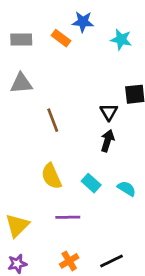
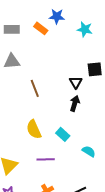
cyan semicircle: (127, 189) -> (89, 151), moved

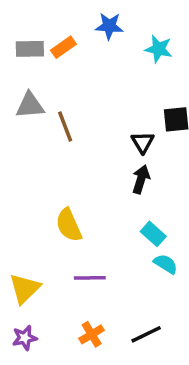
orange rectangle: (41, 28) -> (63, 47), moved, turned -72
brown line: (35, 88) -> (65, 126), moved
cyan rectangle: (63, 134) -> (153, 234), moved

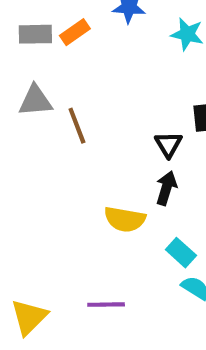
yellow semicircle: (69, 225) -> (125, 219), moved, turned -56

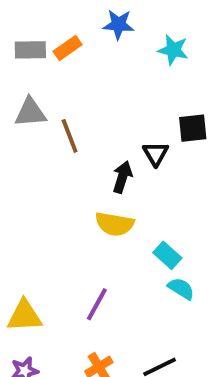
black arrow: (166, 188) -> (122, 177), moved
purple line: (106, 305) -> (97, 304), turned -60
yellow triangle: (29, 317) -> (25, 316), turned 42

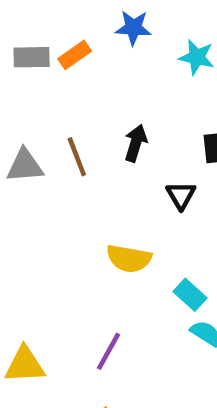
gray triangle: (30, 112) -> (25, 166), moved
black triangle: (156, 154) -> (181, 195), moved
black arrow: (122, 177) -> (136, 143), moved

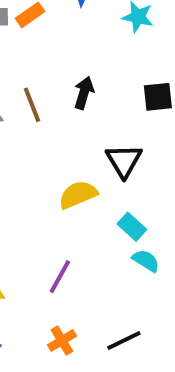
black triangle: (181, 195) -> (124, 161), moved, size x1.4
yellow semicircle: (129, 259) -> (78, 195), turned 147

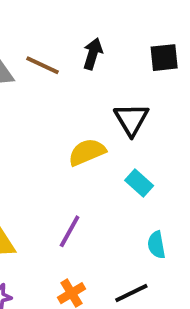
brown line: (32, 105) -> (43, 65), turned -44
cyan semicircle: (146, 261) -> (156, 245), moved, turned -132

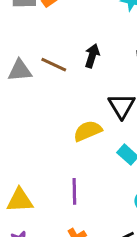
purple line: (70, 231) -> (74, 191), turned -30

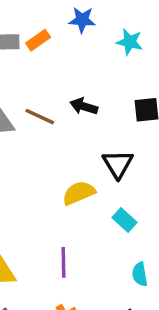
black arrow: (92, 56) -> (84, 106), turned -90

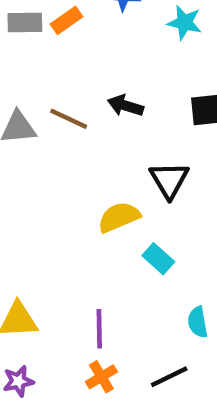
cyan rectangle: (125, 220) -> (158, 259), moved
purple line: (63, 262) -> (99, 329), moved

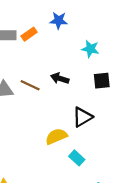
cyan star: (185, 23) -> (90, 49), moved
black triangle: (169, 180) -> (82, 117), turned 30

